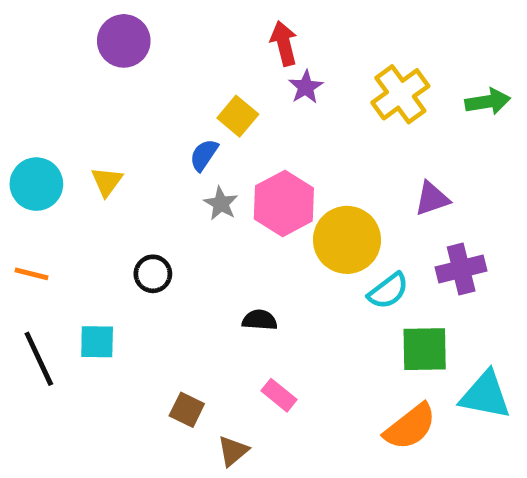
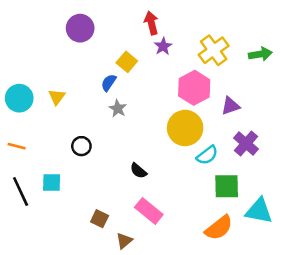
purple circle: (124, 41) -> (80, 28), moved
pink hexagon: (284, 203) -> (194, 88), moved
purple cross: (461, 269) -> (246, 144), turned -35
black semicircle: (260, 320) -> (138, 171), turned -144
pink rectangle: (279, 395) -> (149, 211), size x1.5

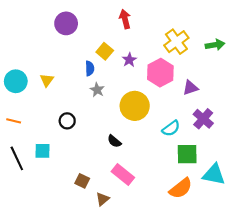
purple star: (163, 46) -> (129, 60), moved
blue semicircle: (109, 83) -> (90, 68), turned 144
yellow circle: (185, 128) -> (135, 106), moved

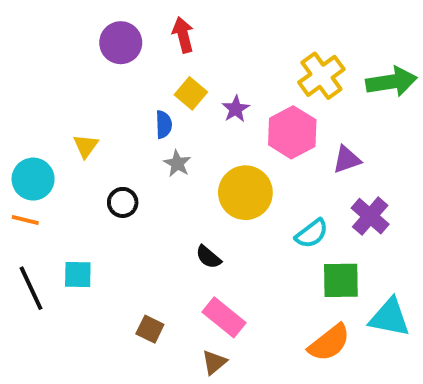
red arrow: (125, 19) -> (183, 35), moved
green arrow: (215, 45) -> (392, 82), size x1.4
cyan circle: (16, 81) -> (33, 179), moved
black circle: (67, 121) -> (123, 202), moved
brown triangle: (103, 199) -> (214, 362), moved

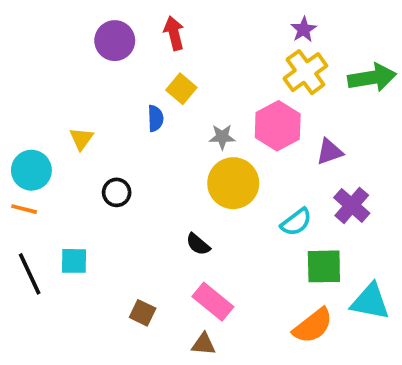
purple star: (236, 109) -> (304, 30), moved
gray star: (177, 163) -> (222, 137), moved, turned -30
brown triangle: (214, 362) -> (204, 344), turned 45

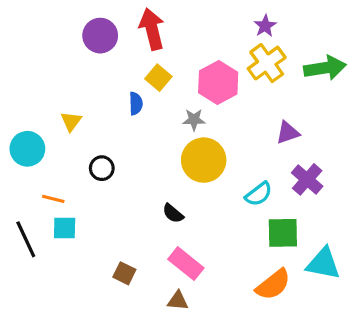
red arrow: (174, 33) -> (152, 29), size x1.4
pink hexagon: (278, 126) -> (218, 82), moved
orange line: (24, 209) -> (53, 199), moved

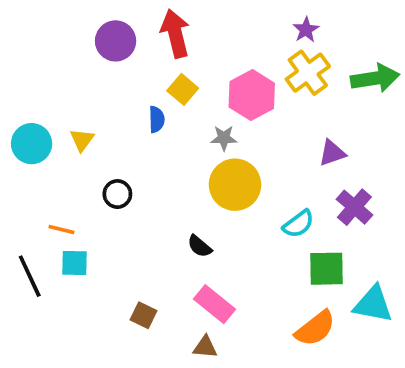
cyan circle: (27, 149) -> (32, 144), moved

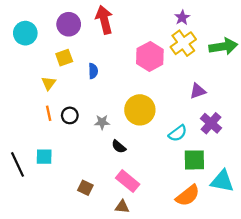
yellow square: (183, 89) -> (64, 58), moved, turned 30
gray star: (224, 138) -> (102, 122), moved
cyan circle: (32, 144) -> (25, 33), moved
orange line: (61, 229) -> (49, 113), moved, turned 64

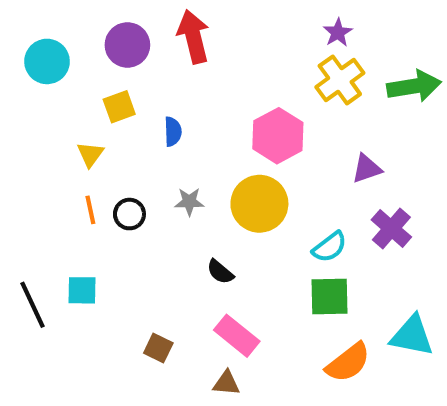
pink hexagon: (150, 56) -> (278, 136), moved
gray star: (102, 122) -> (189, 202), moved
green square: (194, 160) -> (330, 297), moved

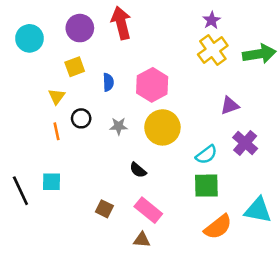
pink hexagon: (278, 136) -> (152, 85), moved
black circle: (129, 214) -> (81, 118), moved
brown square: (158, 348) -> (104, 209), moved

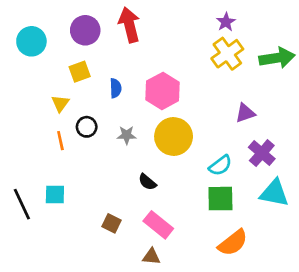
cyan triangle: (258, 210) -> (274, 193), moved

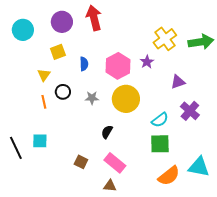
purple star: (226, 22) -> (147, 62), moved
black semicircle: (147, 182) -> (107, 132), turned 80
cyan triangle: (274, 193) -> (199, 167), moved

